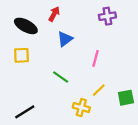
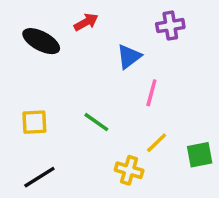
red arrow: (54, 14) -> (86, 22), turned 32
blue triangle: (65, 39) -> (129, 57), moved
yellow square: (22, 55) -> (34, 122), moved

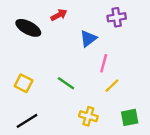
yellow square: (34, 122) -> (24, 83), turned 30
yellow line: (157, 143) -> (112, 86), moved
green square: (200, 155) -> (130, 117), moved

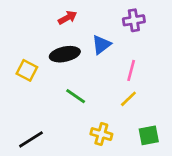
black ellipse: (28, 28) -> (65, 54), moved, turned -40
pink line: (104, 63) -> (131, 70), moved
yellow square: (24, 83) -> (27, 70), moved

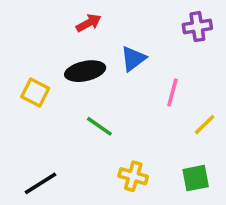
purple cross: (134, 20) -> (197, 27), moved
yellow line: (128, 99) -> (205, 125), moved

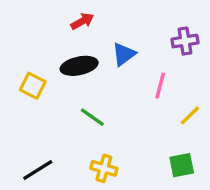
purple cross: (197, 27) -> (185, 41), moved
yellow cross: (133, 176) -> (104, 168), moved

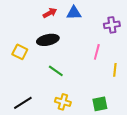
blue triangle: (124, 54) -> (74, 13), moved, turned 35
yellow line: (190, 115) -> (115, 70), turned -40
green square: (182, 165) -> (100, 104), moved

